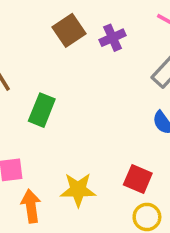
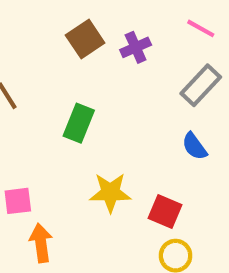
green rectangle: (42, 110) -> (79, 123), moved
yellow star: (78, 190) -> (110, 193), moved

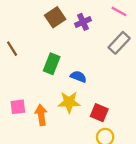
blue semicircle: (194, 146) -> (78, 77), moved, turned 147
orange arrow: (41, 243) -> (41, 115), moved

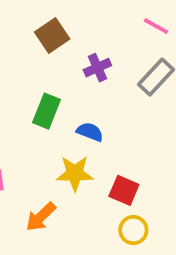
purple cross: (83, 22) -> (97, 68), moved
orange arrow: (41, 115) -> (41, 217), moved, turned -126

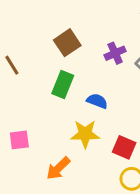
brown square: (52, 36) -> (67, 43), moved
purple cross: (97, 68) -> (115, 53), moved

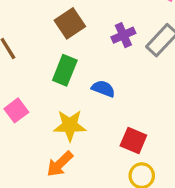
yellow star: (85, 134) -> (70, 125), moved
pink square: (19, 140) -> (16, 110), moved, turned -30

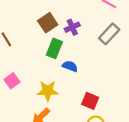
purple cross: (123, 35) -> (72, 27), moved
green rectangle: (65, 70) -> (54, 48), moved

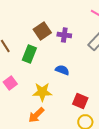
purple cross: (72, 27) -> (64, 35), turned 32
green rectangle: (54, 48) -> (29, 54), moved

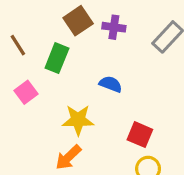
pink square: (10, 83) -> (26, 92), moved

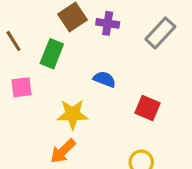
pink square: (26, 92) -> (21, 87), turned 30
red square: (140, 135) -> (148, 108), moved

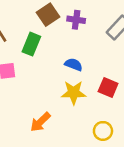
yellow star: (73, 114) -> (74, 93), moved

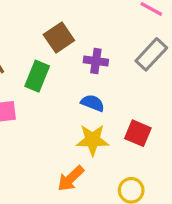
purple cross: (76, 20) -> (96, 61), moved
orange arrow: (40, 122) -> (71, 179), moved

